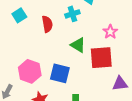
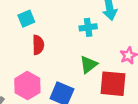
red semicircle: (47, 24) -> (38, 45), moved
green triangle: (78, 45) -> (89, 65), turned 42

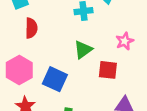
red square: (113, 84) -> (108, 70), size x0.7

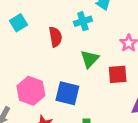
red semicircle: (31, 28) -> (55, 37), moved

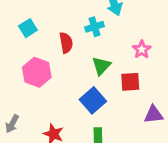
pink hexagon: (31, 91) -> (37, 72), moved
blue square: (67, 93) -> (93, 100), moved, turned 35

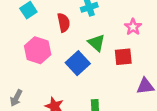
green triangle: (101, 66) -> (96, 43), turned -30
blue square: (93, 100) -> (78, 63), moved

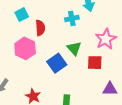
red semicircle: (64, 23) -> (40, 28), moved
pink star: (133, 27) -> (106, 39), size x1.5

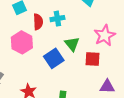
cyan cross: (72, 18) -> (57, 19), moved

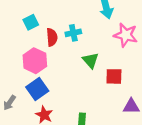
pink star: (105, 35) -> (126, 35), moved, turned -30
blue square: (54, 58) -> (37, 89), moved

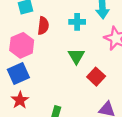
cyan cross: (73, 33) -> (77, 22), moved
red square: (114, 76) -> (96, 77), turned 30

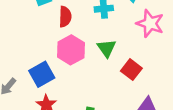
pink hexagon: (22, 45) -> (71, 50), moved

